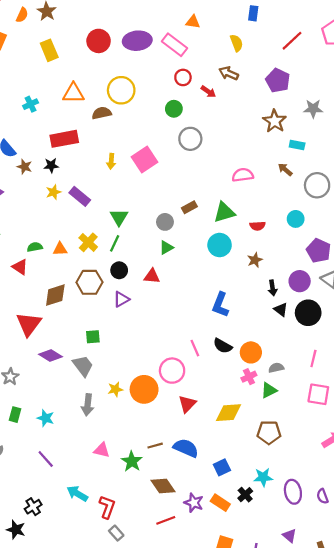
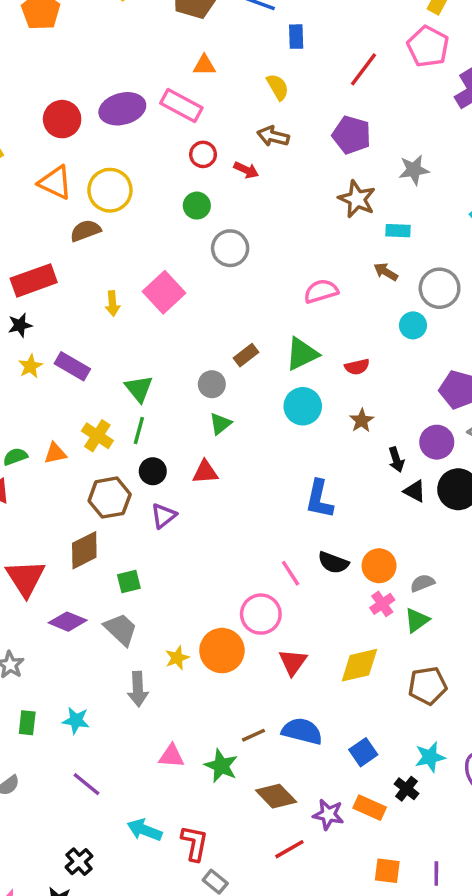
orange triangle: (73, 93) -> (55, 183), moved, turned 35
cyan circle: (296, 219) -> (413, 325), moved
brown diamond: (55, 295) -> (84, 550), moved

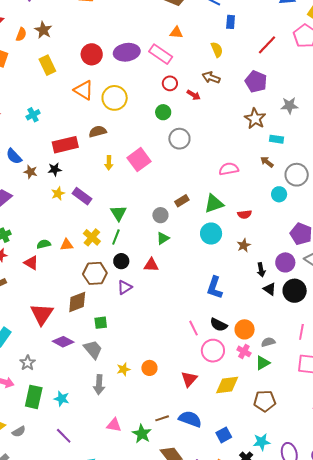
brown semicircle: (85, 231) -> (98, 132), moved
pink cross: (382, 604) -> (244, 351), turned -32
pink circle: (261, 614) -> (213, 351), moved
orange circle: (222, 651) -> (149, 368), size x0.6
green rectangle: (27, 723) -> (34, 397), size x1.6

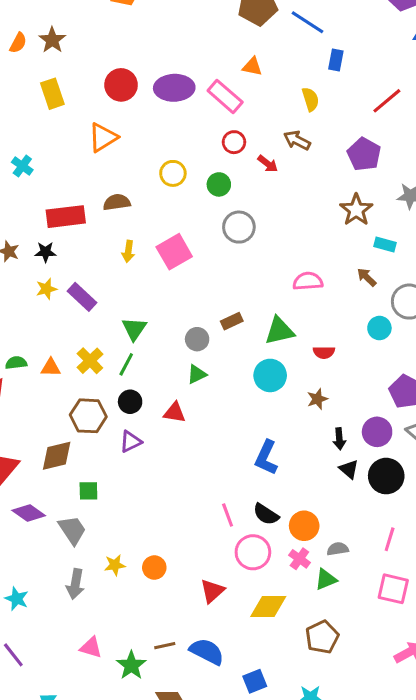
orange triangle: (84, 90) -> (103, 138), turned 50
yellow circle: (115, 98) -> (173, 173), moved, size x0.7
cyan cross: (33, 115) -> (22, 166), turned -32
brown pentagon: (265, 401) -> (322, 637), turned -30

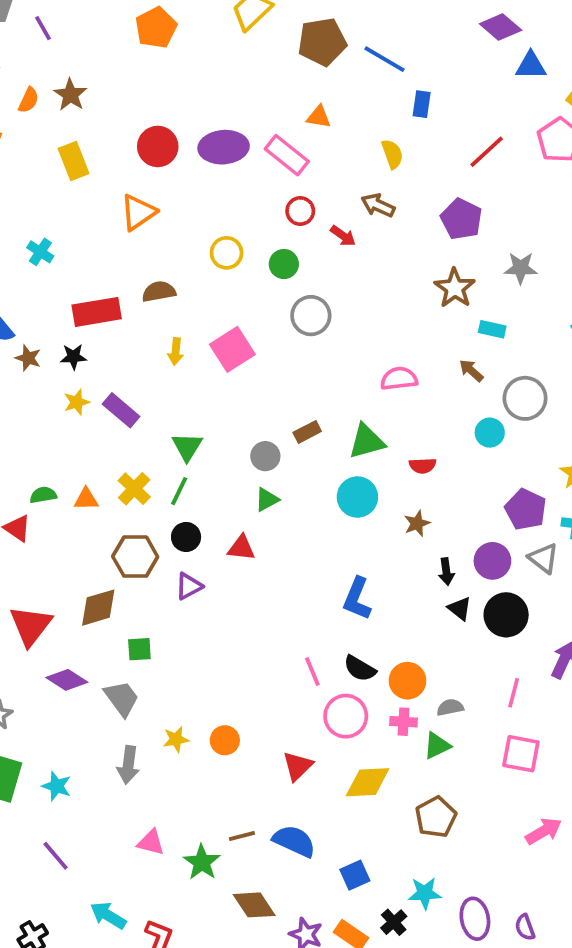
pink cross: (299, 559) -> (404, 722), turned -30

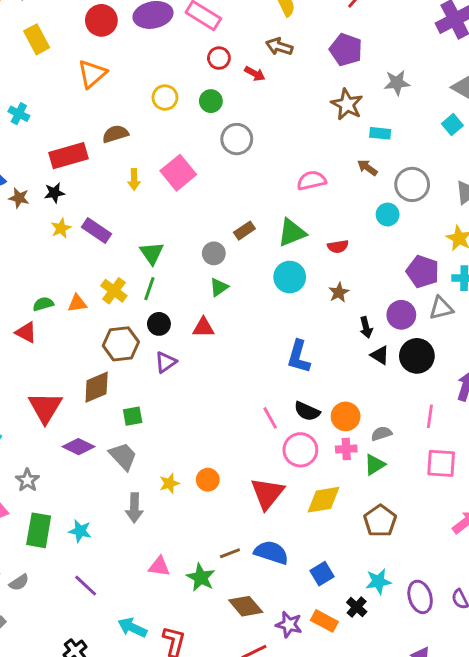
gray triangle: (544, 558) -> (441, 308), turned -45
red triangle: (298, 766) -> (267, 493), size x1.4

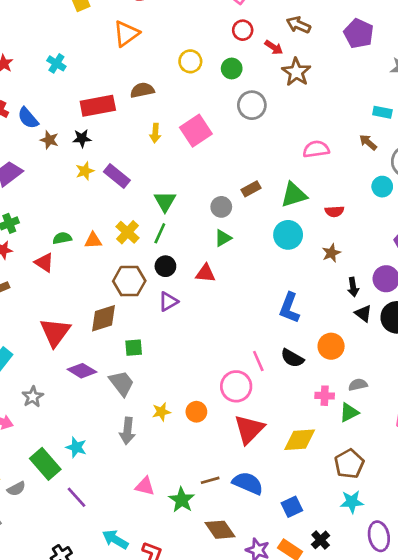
brown star: (347, 104) -> (296, 72), moved
orange circle: (346, 416) -> (331, 346), moved
pink circle: (300, 450) -> (236, 386), moved
green rectangle: (39, 530) -> (45, 464), moved, turned -56
cyan star: (378, 581) -> (352, 502), moved

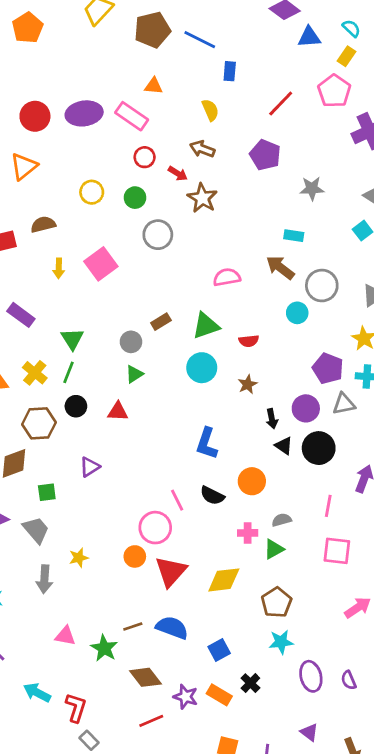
brown arrow: (368, 142) -> (280, 268), size x1.5
purple triangle: (168, 302) -> (90, 467), moved
orange circle: (196, 412) -> (135, 556), moved

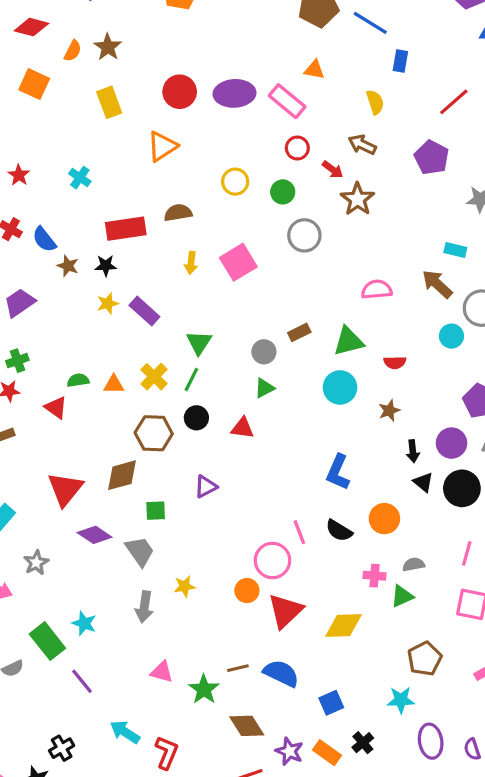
brown pentagon: (277, 602) -> (425, 659), moved

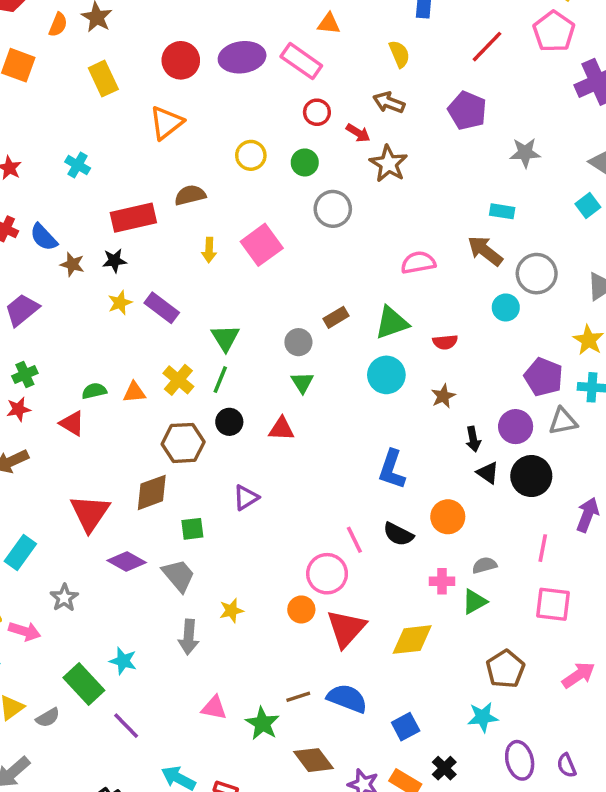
green triangle: (264, 388) -> (302, 382), turned -30

